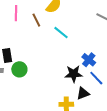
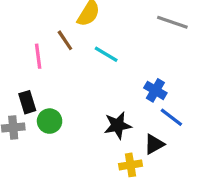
pink line: (16, 13) -> (38, 56), moved
black star: (74, 74) -> (118, 125), moved

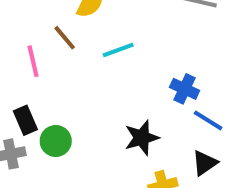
cyan line: (106, 54) -> (118, 50), turned -45
black triangle: (154, 144) -> (205, 163), moved

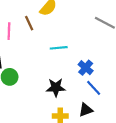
cyan line: (118, 50) -> (59, 48), moved

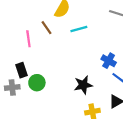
cyan line: (59, 48) -> (79, 29), moved

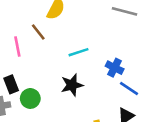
cyan line: (79, 29) -> (78, 52), moved
black star: (83, 85) -> (72, 85), moved

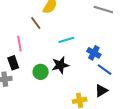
pink line: (17, 46) -> (19, 44), moved
green circle: (30, 98) -> (41, 72), moved

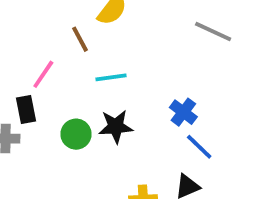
cyan line: (66, 40) -> (111, 77), moved
pink line: (19, 44) -> (43, 74), turned 35

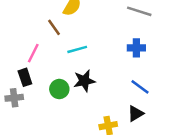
blue cross: (183, 112) -> (136, 48), moved, turned -30

